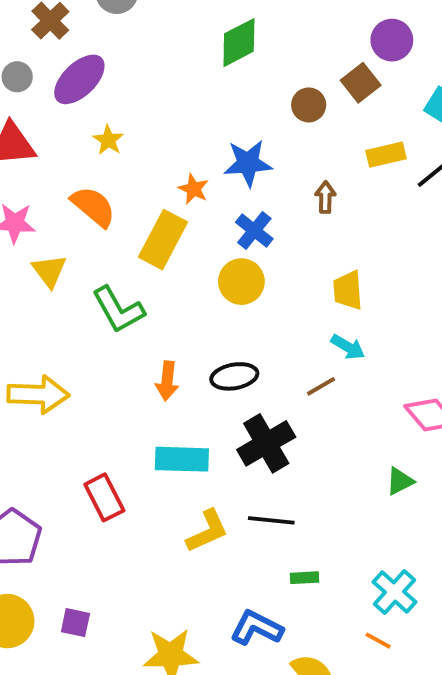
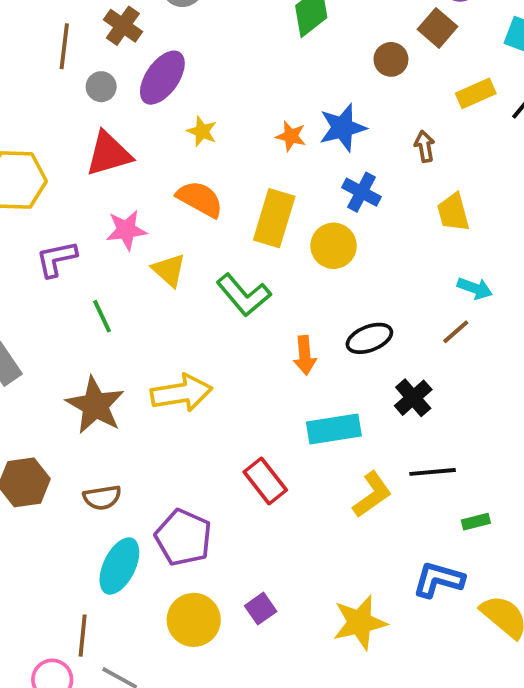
orange star: (193, 189) -> (291, 136), moved
yellow circle: (241, 282) -> (334, 246), moved
yellow trapezoid: (348, 290) -> (453, 212), moved
black cross: (266, 443) -> (413, 398), size x0.7
purple square: (75, 623) -> (261, 609), turned -36

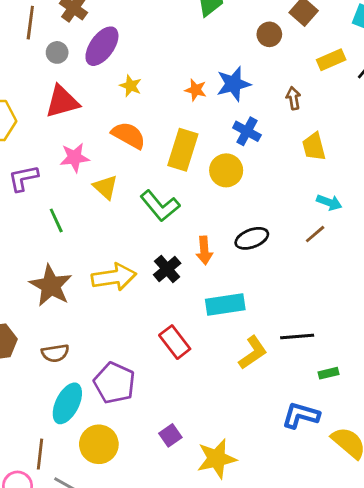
black cross: (413, 398) -> (167, 269), moved
yellow circle: (194, 620) -> (99, 444), moved
yellow star: (360, 622) -> (217, 459), moved

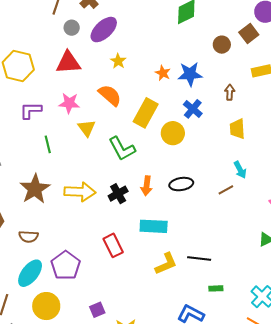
cyan arrow: (329, 202) -> (240, 170), turned 30

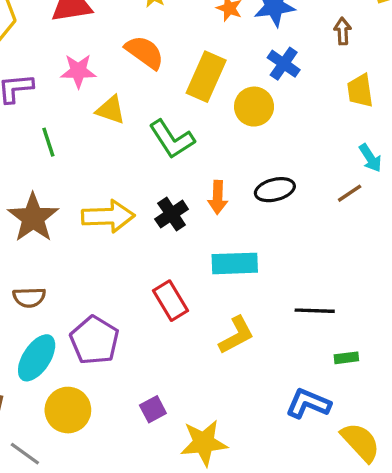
yellow triangle: (87, 128) -> (111, 110), turned -30
yellow L-shape: (166, 264) -> (236, 335), moved

